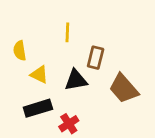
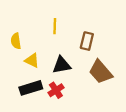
brown rectangle: (96, 58) -> (87, 41), moved
red cross: (69, 124) -> (56, 90), moved

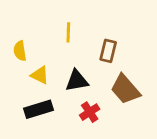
red cross: (56, 90) -> (90, 112), moved

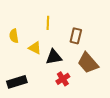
yellow triangle: (40, 75) -> (35, 48), moved
black rectangle: (38, 109) -> (17, 82), moved

